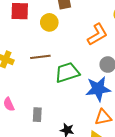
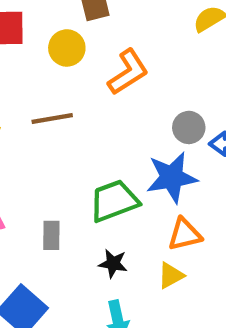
orange L-shape: (97, 34) -> (128, 72), moved
green trapezoid: (67, 73) -> (114, 201), moved

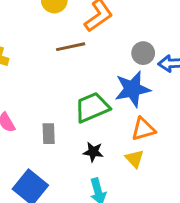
brown line: (52, 119) -> (71, 47), moved
yellow triangle: (171, 276) -> (135, 159), turned -42

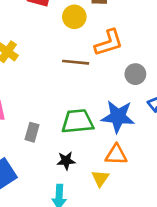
gray circle: (143, 53) -> (135, 74), moved
black star: (93, 152) -> (66, 161), turned -30

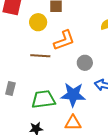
gray rectangle: (32, 132) -> (10, 89), moved

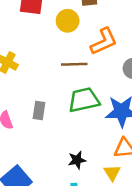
green trapezoid: (43, 99) -> (84, 100), moved

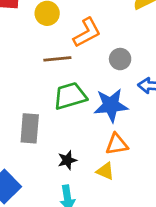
gray rectangle: (39, 111) -> (30, 128), moved, size x1.5
yellow triangle: (112, 173) -> (105, 171), turned -30

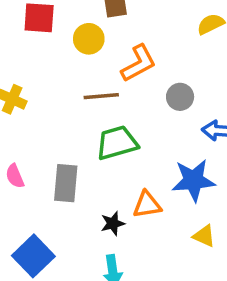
blue star: (111, 105) -> (193, 180), moved
orange triangle: (117, 144) -> (147, 205), moved
yellow triangle: (105, 171) -> (204, 236), moved

